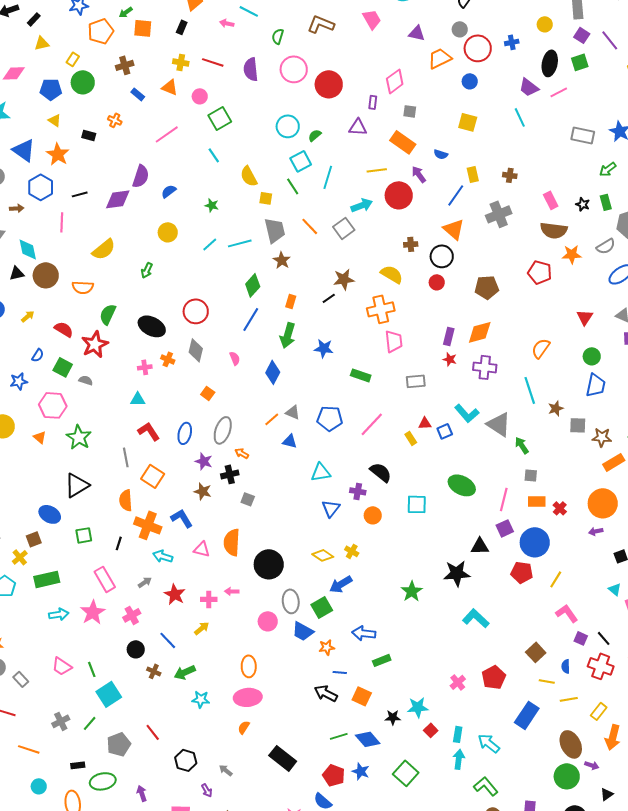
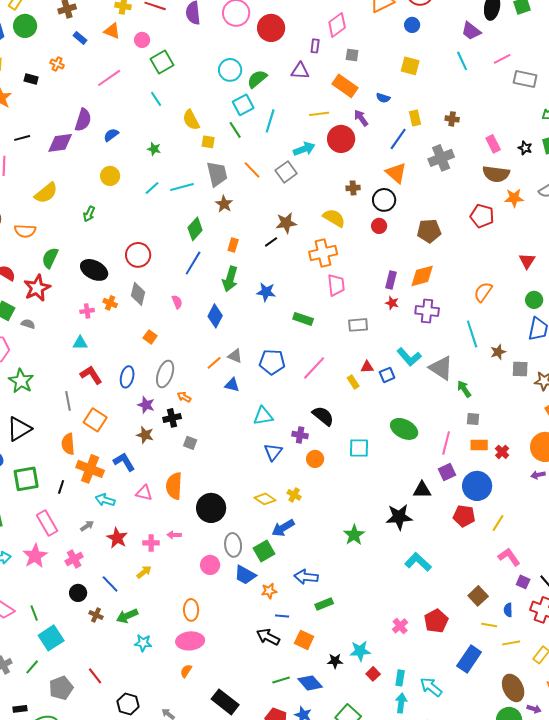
pink line: (559, 92) -> (502, 59), moved
green semicircle: (315, 135) -> (257, 79), size x1.5
green square: (84, 535) -> (26, 479), size x1.5

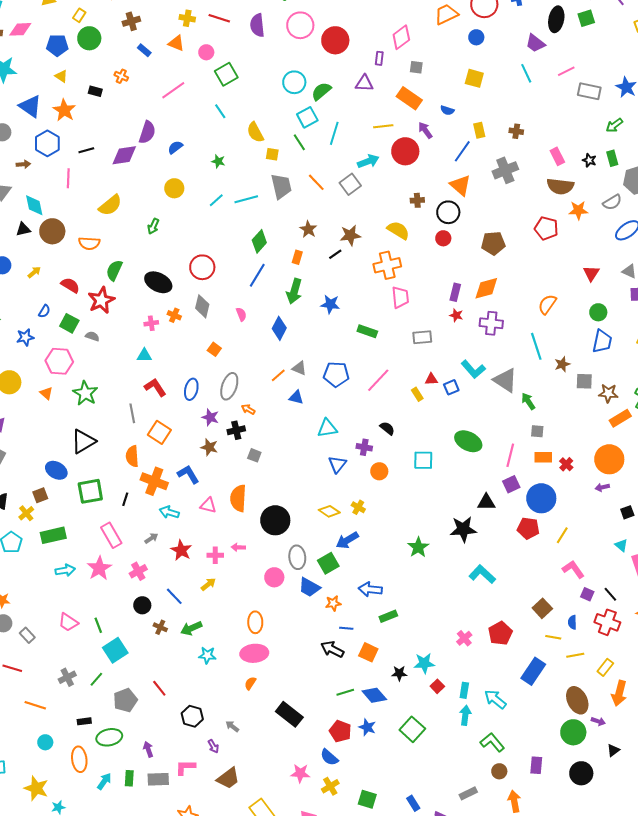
brown star: (224, 204) -> (308, 229), moved
black semicircle: (323, 416) -> (387, 428), size x0.7

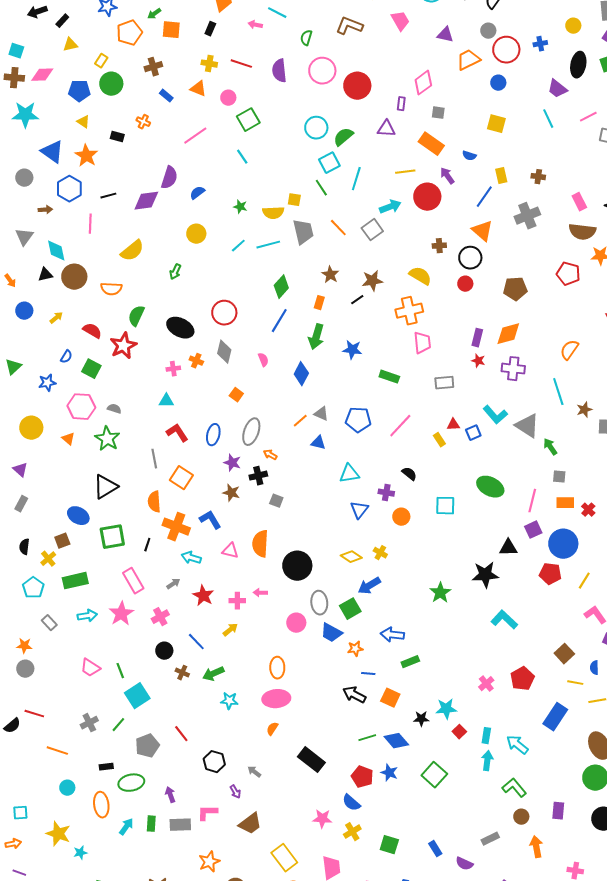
yellow semicircle: (255, 132) -> (273, 213), moved, turned -65
gray semicircle: (92, 336) -> (114, 409), moved
gray rectangle: (27, 635) -> (49, 623), moved

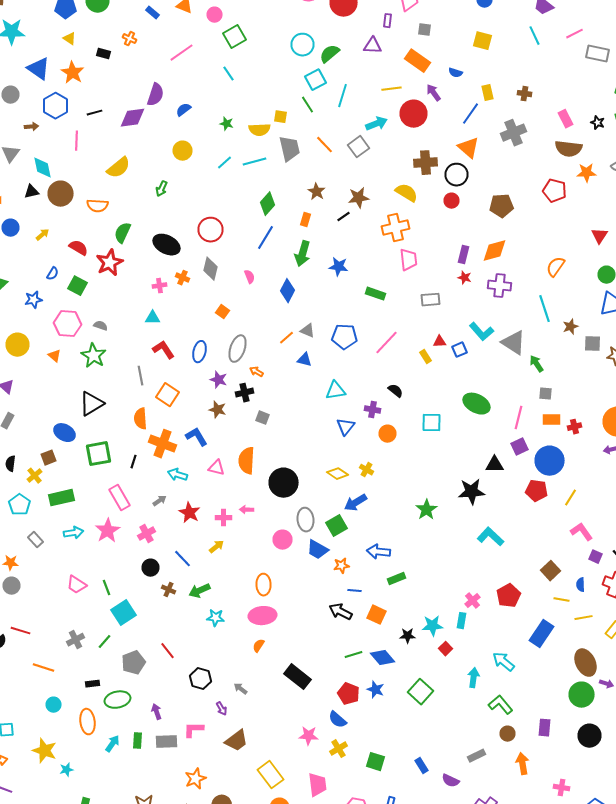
brown cross: (439, 246) -> (426, 163), size x1.6
red cross: (588, 510) -> (574, 427), turned 32
cyan rectangle: (486, 736) -> (462, 621), moved

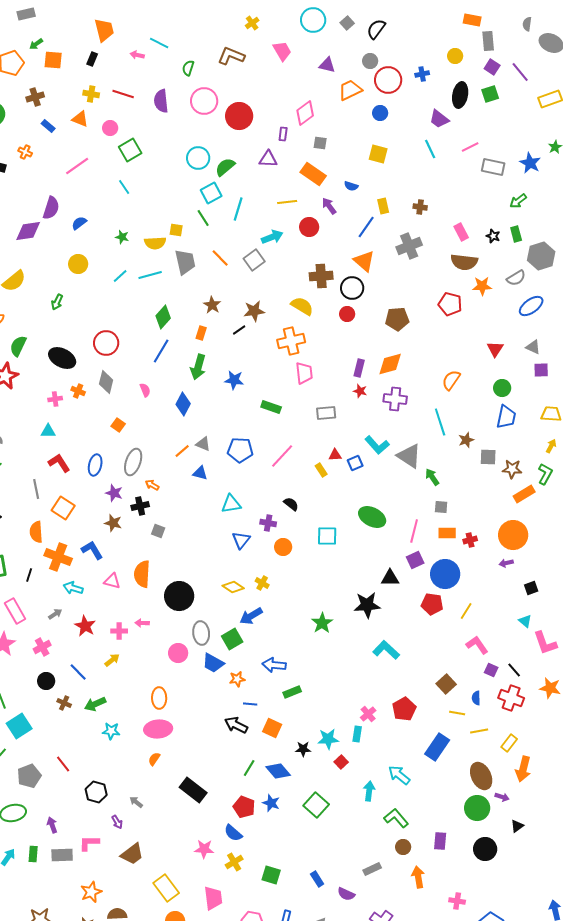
red circle: (414, 114) -> (309, 227), size x0.7
green line: (354, 655) -> (249, 768), turned -42

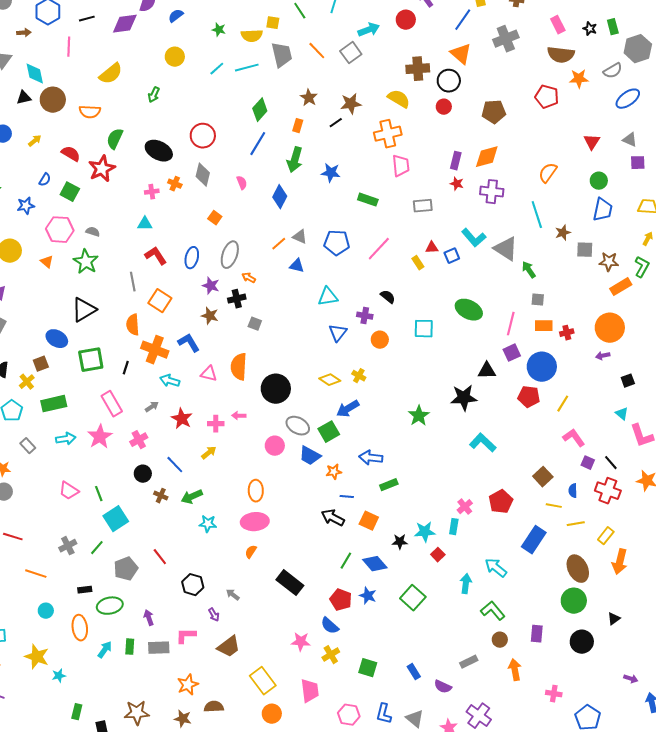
gray ellipse: (201, 633) -> (298, 426), turned -55
purple arrow: (502, 797) -> (631, 679), moved

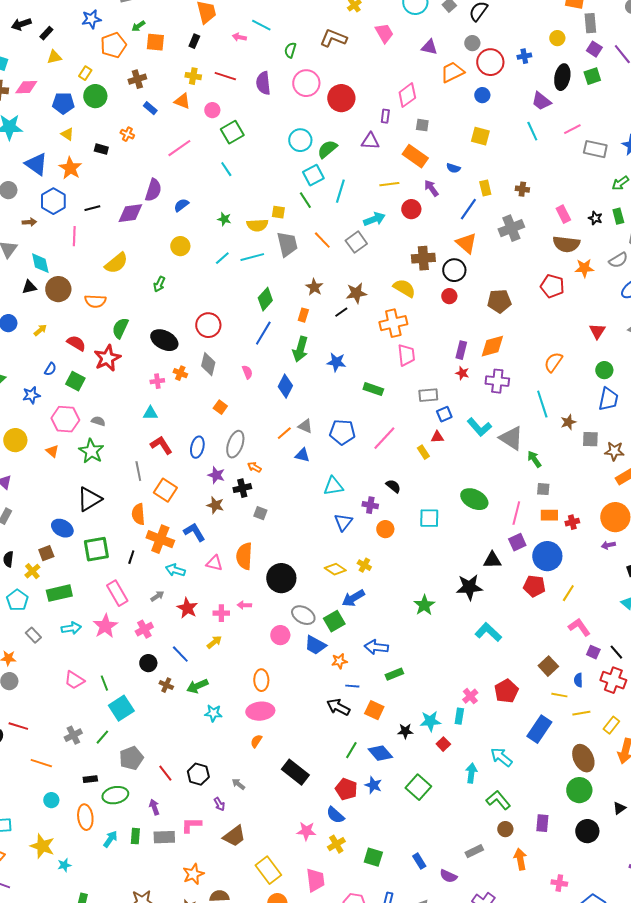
blue square: (452, 256) -> (444, 414), moved
red line: (160, 557) -> (165, 773), moved

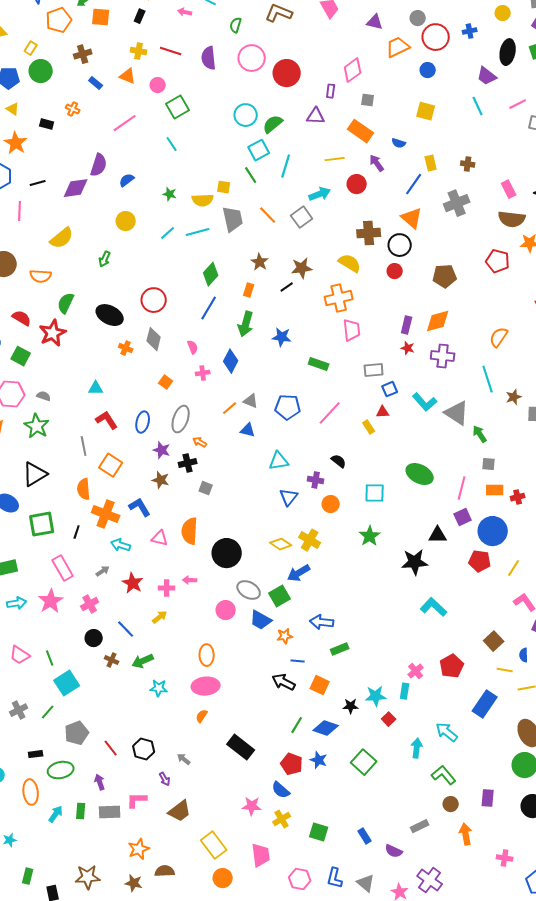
pink cross: (157, 381) -> (203, 373), moved
yellow cross: (364, 565) -> (310, 540), size x1.5
green star: (424, 605) -> (370, 536), moved
blue diamond: (380, 753) -> (326, 728), turned -30

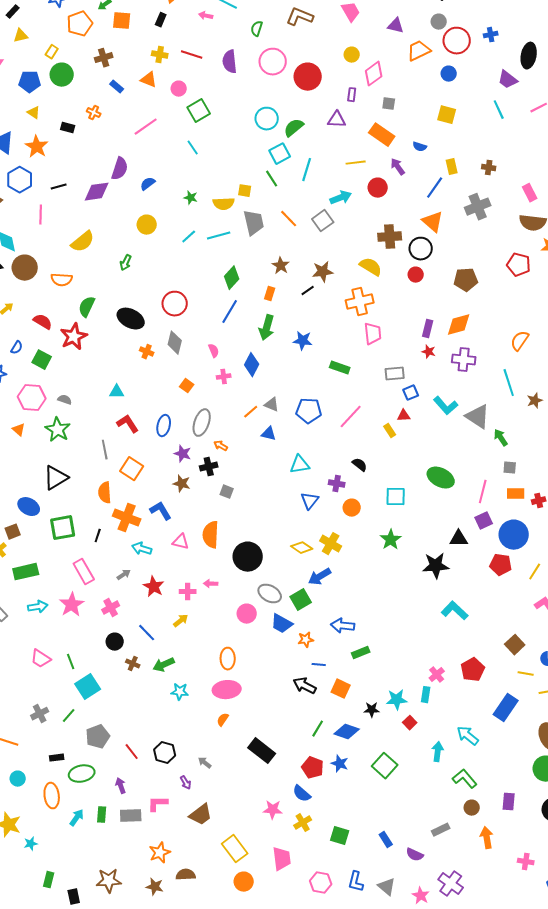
yellow circle: (503, 13) -> (352, 55), moved

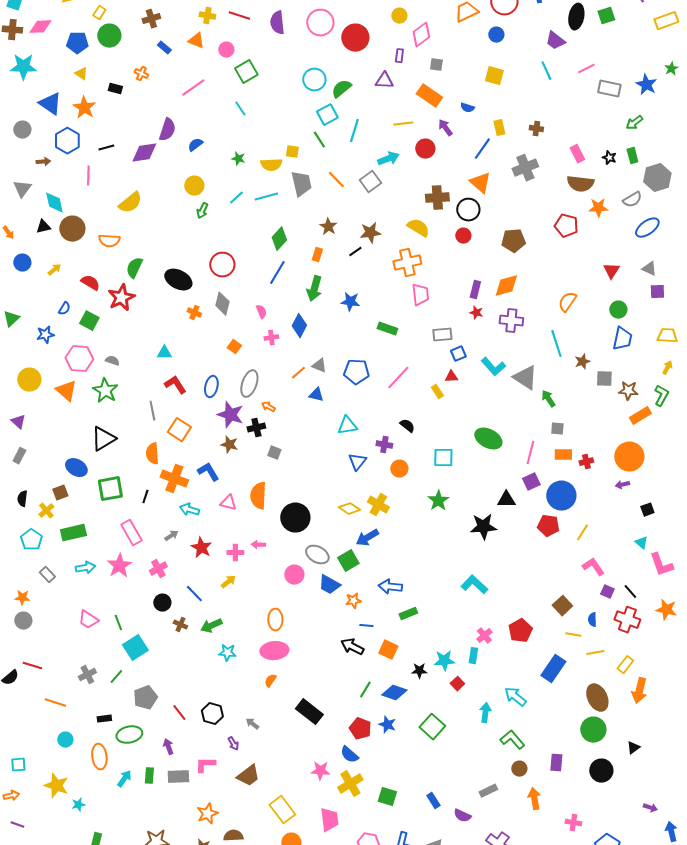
green arrow: (126, 263) -> (202, 211), moved
orange triangle: (19, 430) -> (66, 391), size x1.6
purple star: (183, 454) -> (230, 415), size x1.5
cyan L-shape: (455, 611) -> (474, 585), moved
yellow cross: (303, 823) -> (350, 784), size x1.4

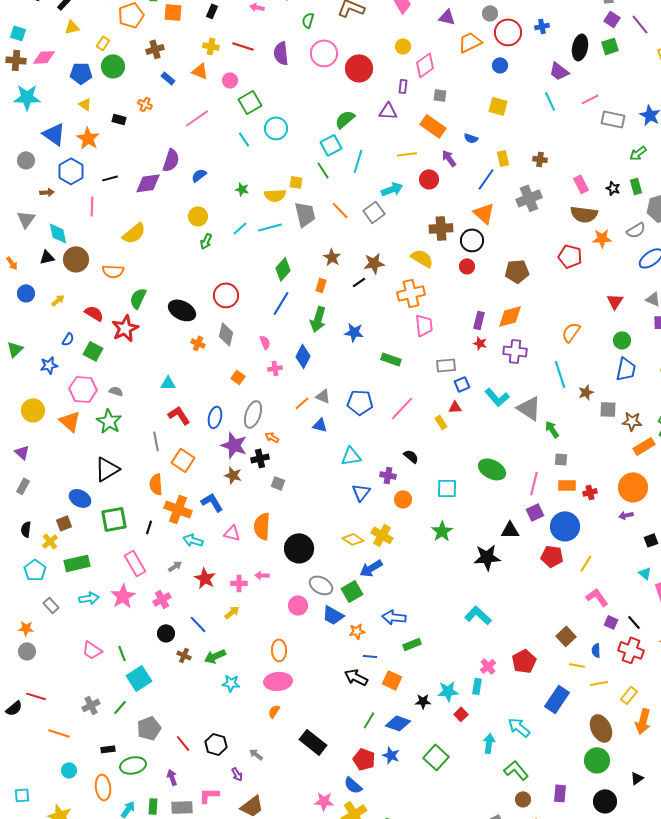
cyan circle: (314, 80) -> (276, 128), moved

